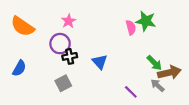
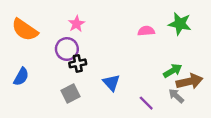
green star: (146, 21) -> (180, 24), moved
pink semicircle: (131, 27) -> (146, 31), turned -80
blue triangle: (100, 62) -> (111, 83), moved
green arrow: (154, 63) -> (173, 71), turned -77

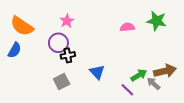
green arrow: (173, 71) -> (139, 75), moved
blue semicircle: (21, 77) -> (15, 50), moved

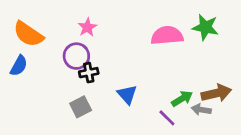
pink semicircle: (127, 27) -> (167, 35), size x1.6
gray arrow: (153, 84) -> (201, 110), turned -32

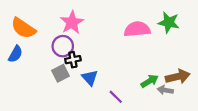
pink star: (87, 27) -> (72, 22), size x1.5
blue triangle: (127, 95) -> (90, 78), moved
gray square: (81, 107) -> (61, 73), moved
purple line: (167, 118) -> (116, 97), moved

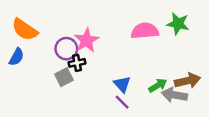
pink star: (72, 22) -> (87, 40), moved
blue triangle: (90, 78) -> (122, 84), moved
gray arrow: (165, 90) -> (174, 95), size x1.5

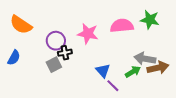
pink star: (87, 40) -> (88, 34), moved, turned -30
blue semicircle: (16, 57) -> (14, 58), moved
gray arrow: (174, 95) -> (145, 59), moved
purple line: (122, 102) -> (113, 86), moved

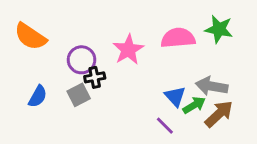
pink star: (88, 34) -> (128, 50), turned 30
blue semicircle: (14, 58) -> (38, 96), moved
brown arrow: (158, 68) -> (219, 114), moved, turned -30
blue triangle: (103, 71) -> (175, 96), moved

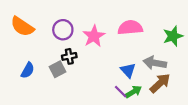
green star: (219, 29) -> (173, 36), moved, turned -30
purple circle: (82, 60) -> (63, 30), moved
green arrow: (194, 105) -> (133, 92), moved

